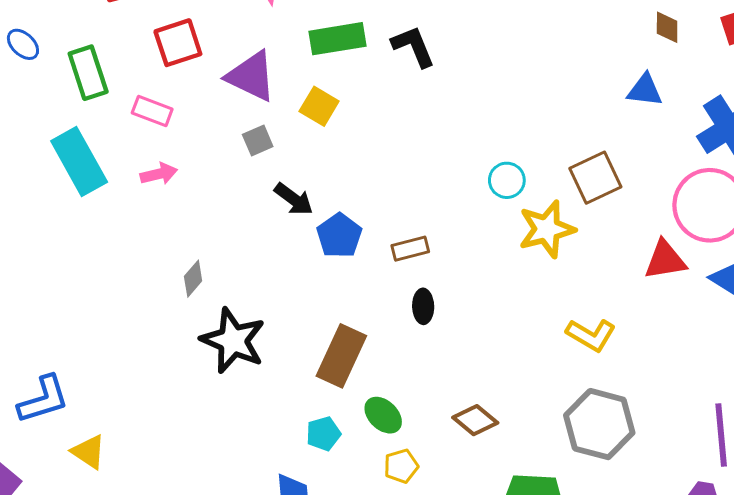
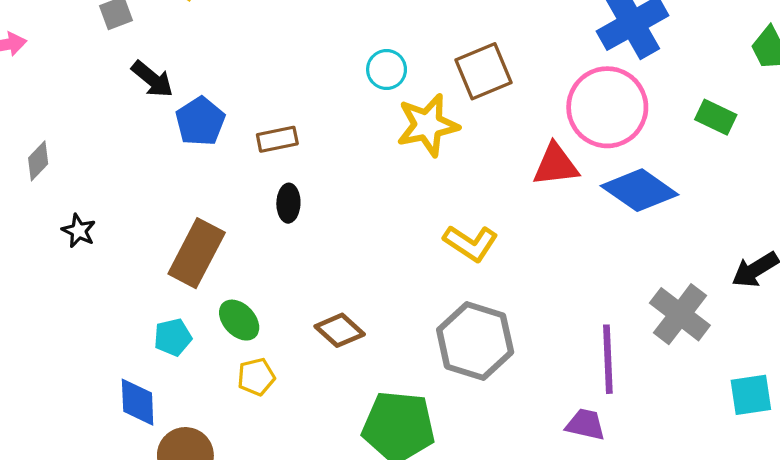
black star: (233, 341) -> (79, 231), size x0.5

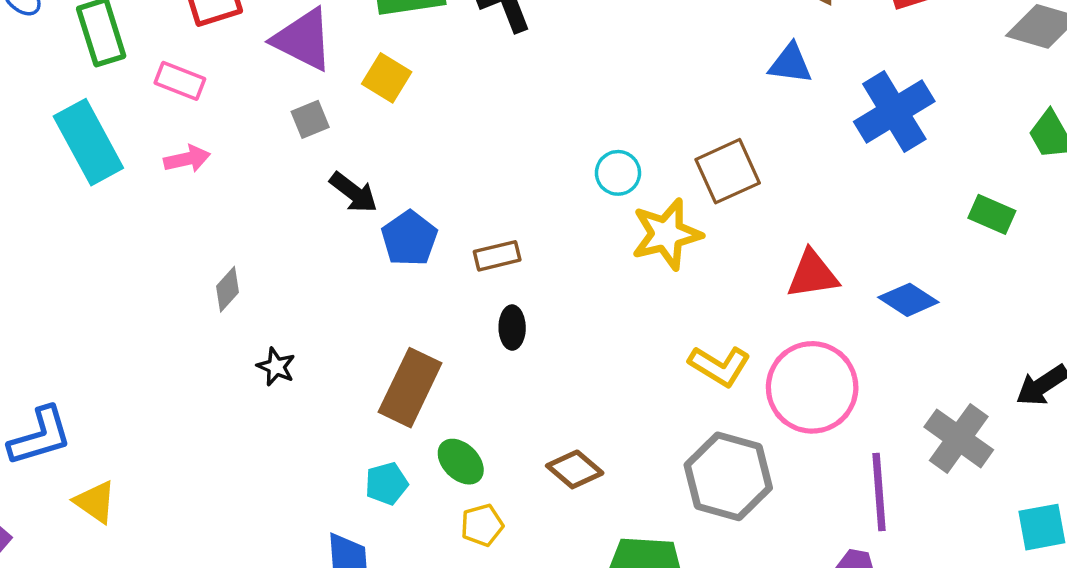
pink circle: (607, 107) -> (812, 387), moved
blue diamond: (640, 190) -> (908, 300), size x0.7

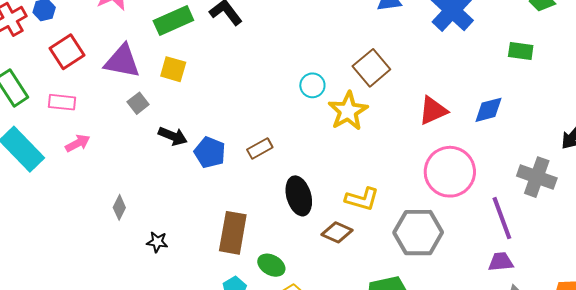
blue diamond: (908, 300) -> (489, 110), turned -32
black ellipse: (512, 328) -> (299, 196), moved, size x1.6
yellow L-shape: (719, 366) -> (362, 199), moved
brown diamond: (575, 469) -> (337, 232), moved

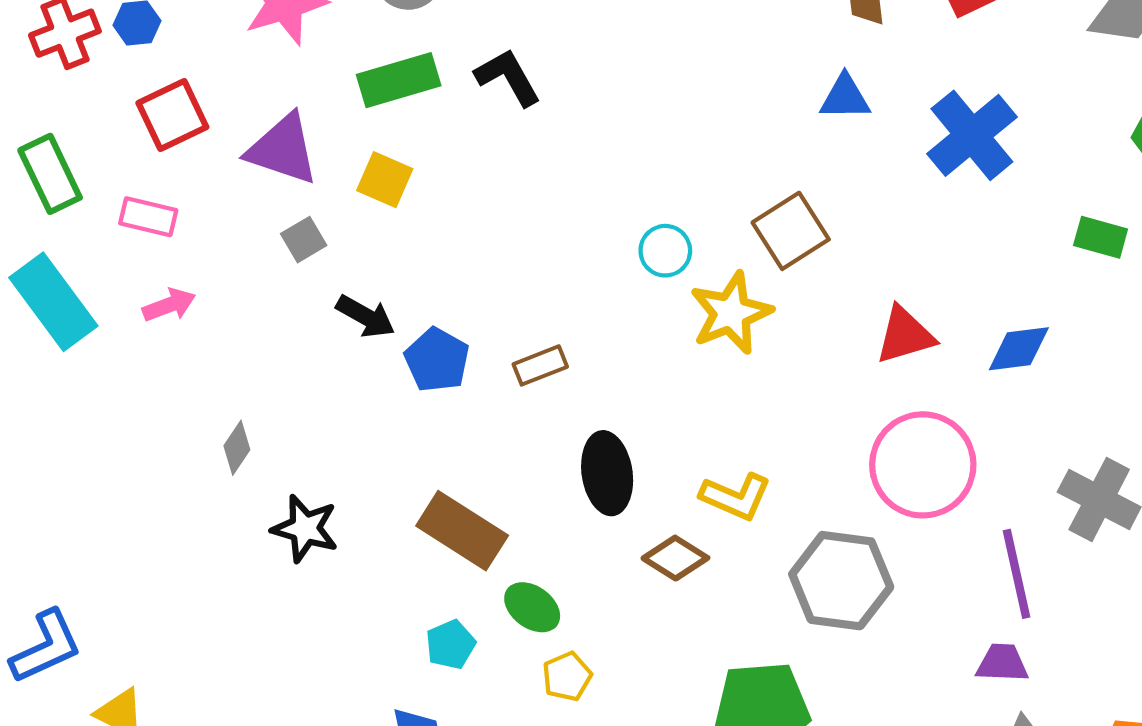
brown rectangle: (233, 233) -> (462, 531), turned -75
black star: (157, 242) -> (305, 529), size x1.5

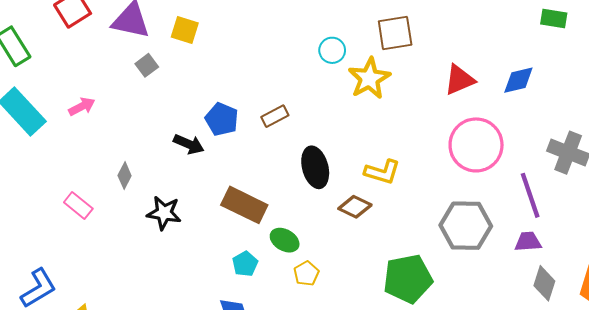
pink rectangle: (148, 217) -> (78, 206), moved, turned 32
brown square: (791, 231) -> (395, 33), turned 30
black arrow: (366, 316) -> (189, 144), moved
gray hexagon: (841, 581) -> (466, 226), moved

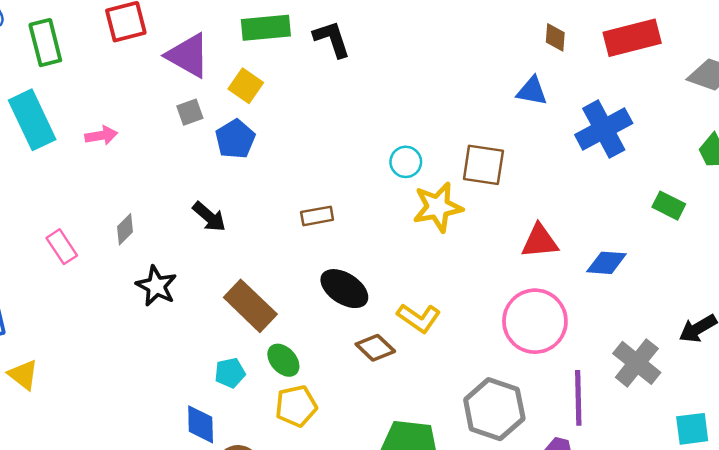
blue pentagon: (222, 119) -> (235, 139), moved
black ellipse: (315, 167) -> (344, 289), turned -60
yellow pentagon: (306, 274) -> (296, 406), size x1.4

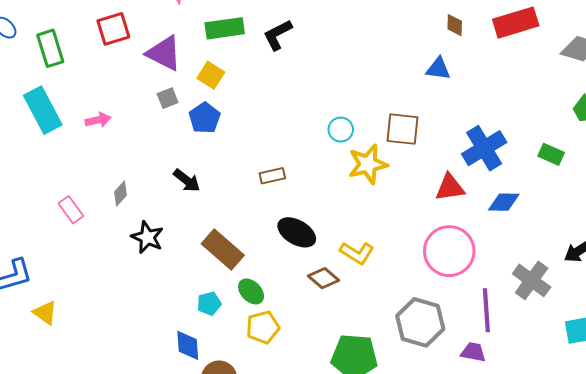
black L-shape: (332, 39) -> (278, 35), turned -96
blue cross: (604, 129) -> (484, 148), moved

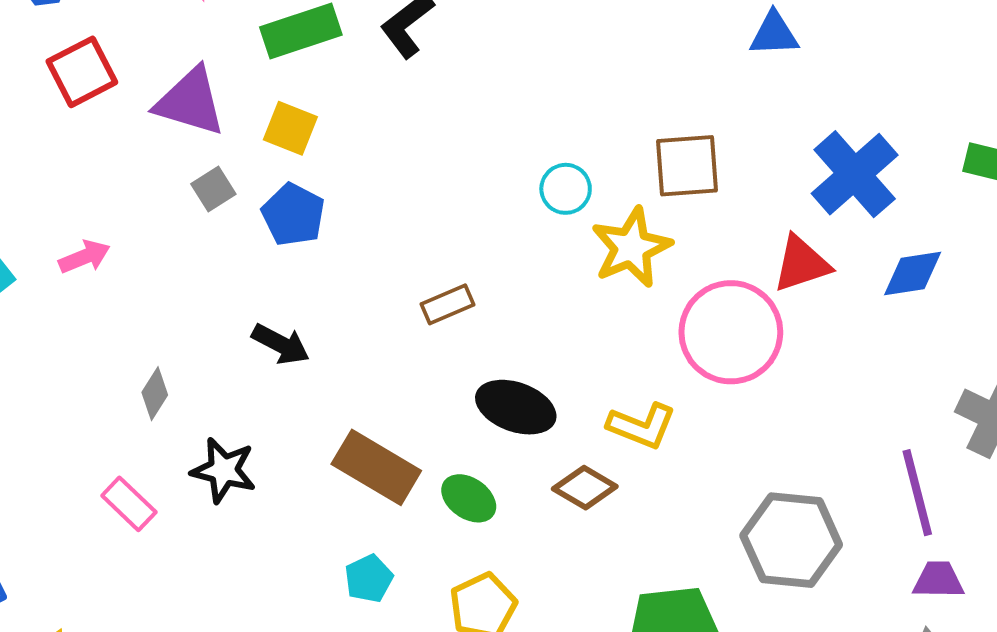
blue triangle: (438, 69) -> (774, 34), moved
pink rectangle: (71, 210) -> (129, 504), moved
pink circle: (449, 251) -> (731, 332), moved
green ellipse: (251, 291) -> (469, 498), moved
purple trapezoid: (473, 352) -> (938, 580), moved

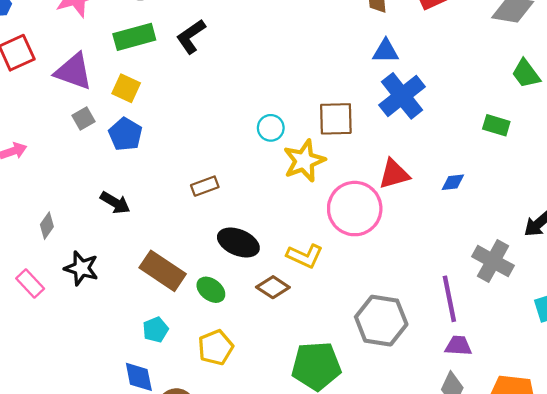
blue cross: (855, 174) -> (402, 96), moved
blue diamond: (913, 273) -> (453, 182), size x0.7

